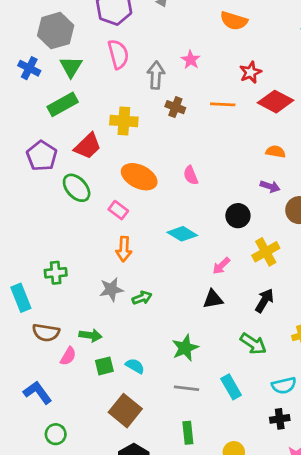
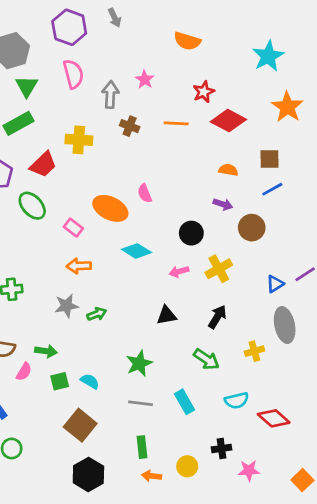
orange ellipse: (139, 177) -> (110, 208), moved
orange arrow: (124, 249) -> (79, 266), turned 85
pink arrow: (221, 266) -> (179, 272), moved, turned 30
black cross: (280, 419) -> (222, 448), moved

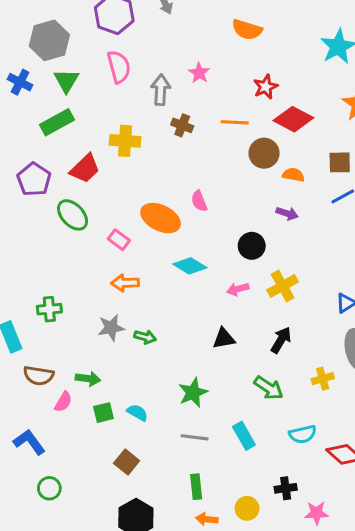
brown circle: (252, 228) -> (264, 153), moved
green arrow: (97, 314) -> (145, 337), turned 36
brown square: (80, 425) -> (127, 462), size x0.7

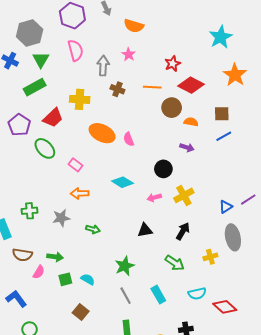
orange semicircle: (247, 30) -> (134, 26), moved
orange ellipse: (161, 218) -> (102, 133), moved
gray star: (111, 328) -> (61, 218), moved
gray line: (195, 437) -> (126, 296), turned 54

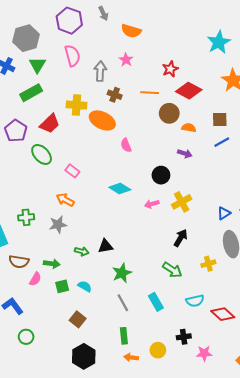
orange ellipse: (102, 133) -> (102, 121), moved
orange arrow: (80, 193) -> (65, 200), moved, turned 30
green arrow: (93, 229) -> (82, 251), moved
black triangle: (145, 230) -> (105, 246), moved

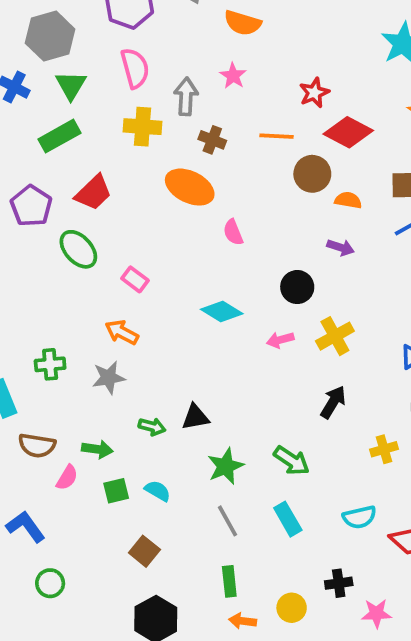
yellow cross: (77, 105) -> (143, 127), moved
green arrow: (172, 270) -> (292, 461), moved

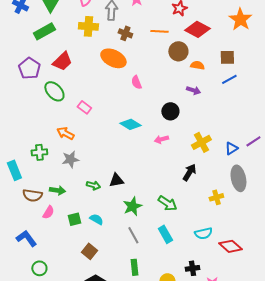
orange arrow: (122, 332) -> (65, 133), moved
yellow cross: (335, 336) -> (201, 142), moved
green arrow: (97, 449) -> (57, 190), moved

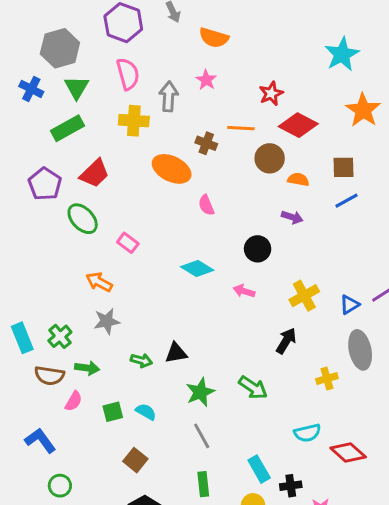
brown cross: (125, 33) -> (206, 143), moved
pink arrow: (161, 139) -> (244, 291), turned 32
green cross: (39, 152) -> (60, 336), moved, turned -35
cyan rectangle: (165, 234) -> (259, 469), moved

